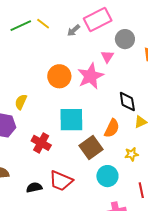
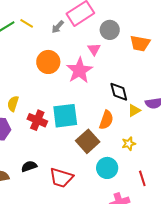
orange circle: (59, 76) -> (48, 62), moved
red cross: (41, 143) -> (37, 120), moved
black semicircle: (34, 187) -> (29, 166), moved

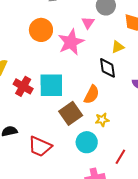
yellow triangle: (134, 110) -> (118, 47), moved
yellow star: (129, 144) -> (102, 120), moved
red line: (142, 178) -> (120, 157), turned 42

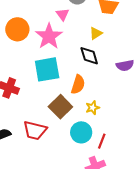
cyan square: (51, 85) -> (47, 69), moved
red trapezoid: (40, 146) -> (35, 130), moved
red line: (120, 157) -> (102, 141), moved

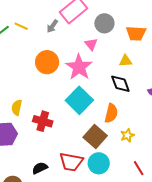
yellow triangle: (96, 33) -> (126, 61), turned 32
cyan square: (47, 69) -> (79, 100), turned -32
cyan circle: (81, 132) -> (99, 163), moved
red line: (102, 141) -> (139, 168), turned -49

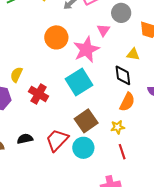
orange semicircle: (111, 113) -> (127, 102), moved
red trapezoid: (71, 162) -> (57, 140), turned 110
red line: (139, 168) -> (122, 152), moved

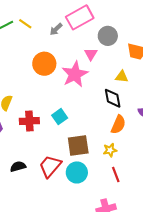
cyan square: (79, 82) -> (60, 117), moved, size x0.6
red cross: (39, 94) -> (29, 121), turned -30
brown square: (86, 121) -> (78, 146), turned 30

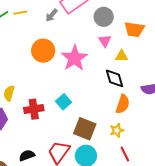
yellow line: (25, 24) -> (20, 13), turned -40
pink triangle: (91, 54) -> (105, 41), moved
brown square: (78, 146) -> (85, 129), turned 35

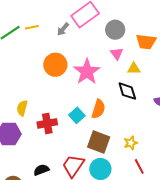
orange semicircle: (123, 104) -> (98, 109), moved

